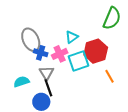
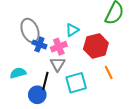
cyan square: (79, 61) -> (76, 83), moved
gray triangle: (46, 73) -> (58, 64), moved
black line: (48, 88) -> (45, 81), turned 30

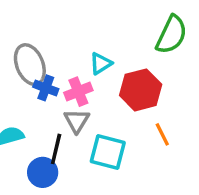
cyan square: (76, 83) -> (108, 152), turned 30

